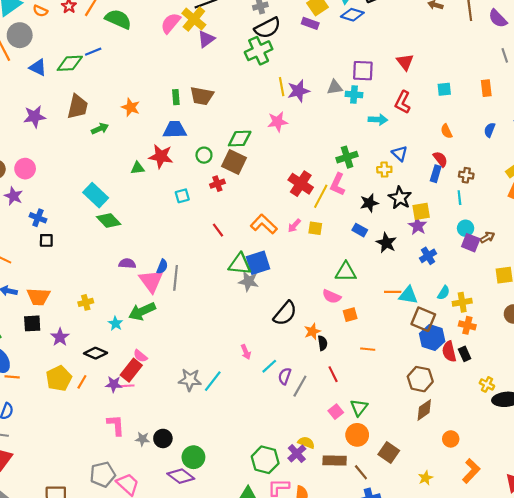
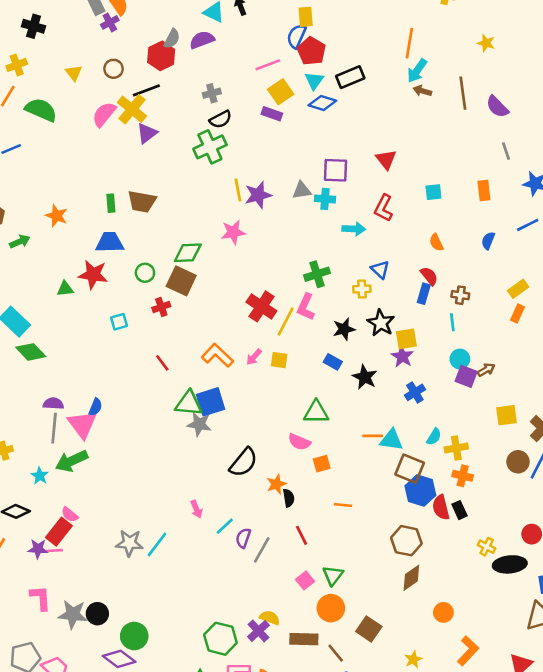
black semicircle: (268, 28) -> (221, 119), size x0.7
gray line: (176, 278) -> (54, 428), moved
gray star: (142, 439) -> (73, 614), size x1.6

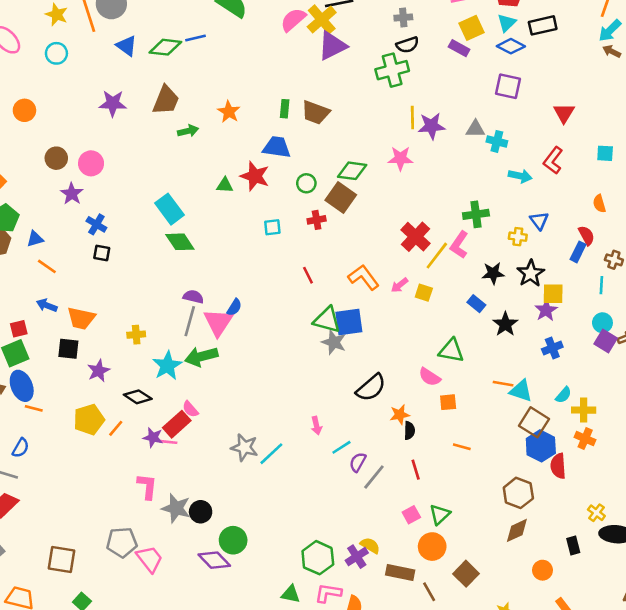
purple triangle: (147, 133) -> (332, 46), size x1.4
purple square: (335, 170) -> (508, 86), moved
cyan star: (40, 476) -> (167, 366), size x1.6
black rectangle: (459, 510) -> (573, 545), moved

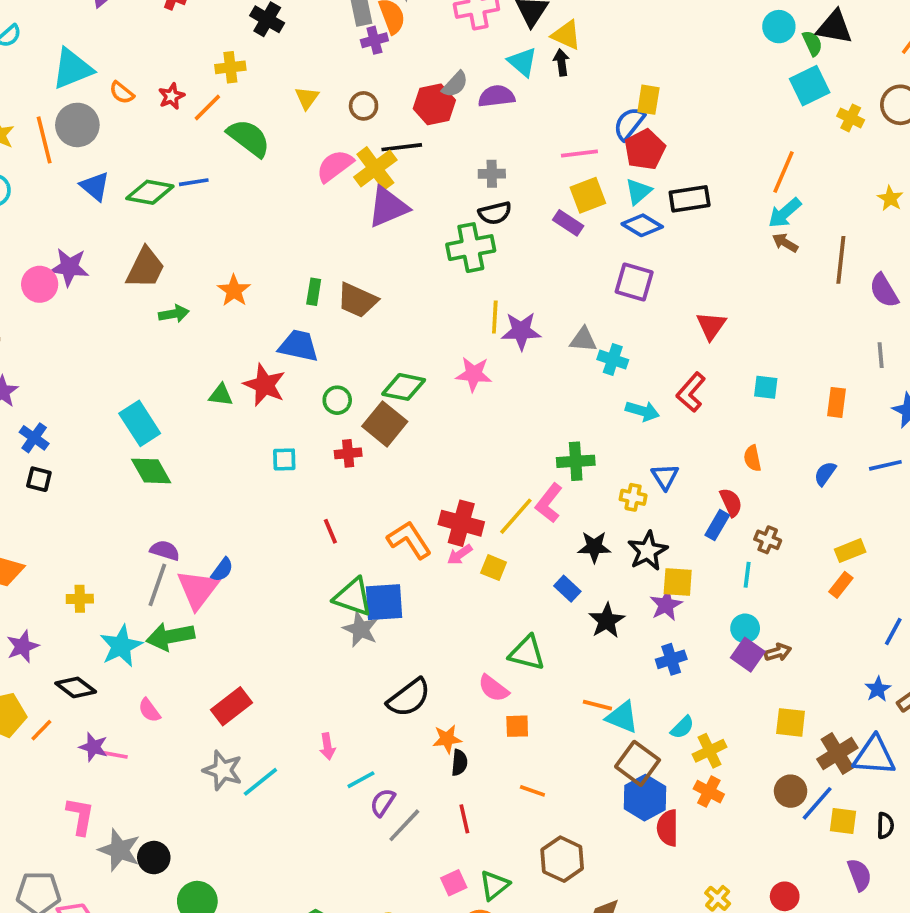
pink circle: (91, 163) -> (40, 284), moved
red cross: (416, 237) -> (461, 523), moved, turned -32
yellow cross: (584, 410) -> (710, 751), turned -30
red rectangle: (177, 424) -> (232, 706), moved
brown hexagon: (518, 493) -> (562, 859), moved

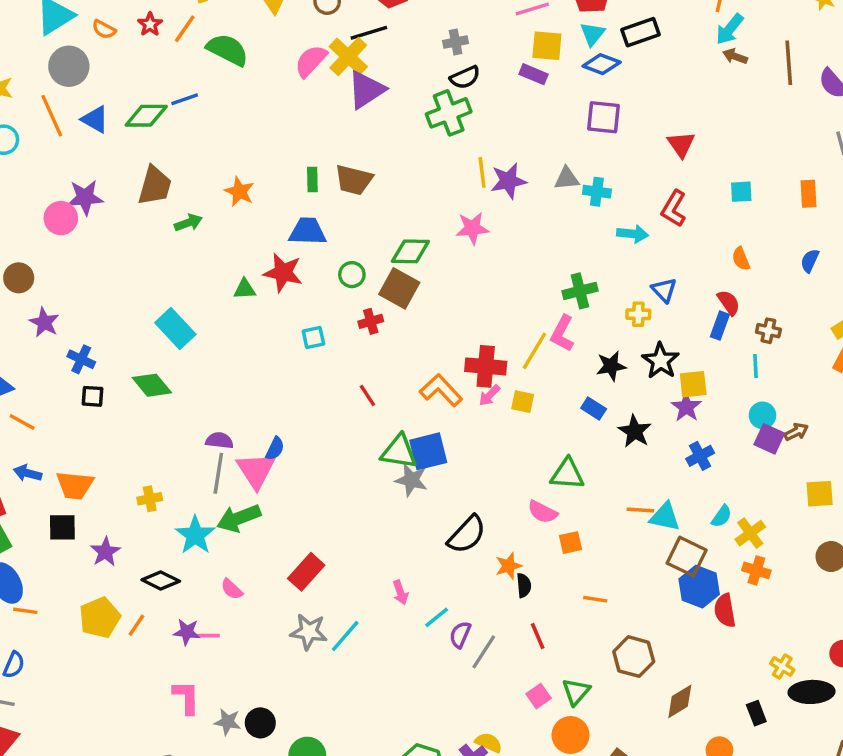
orange line: (44, 140) -> (52, 116), moved
yellow square: (588, 195) -> (547, 46), turned 36
green diamond: (151, 471) -> (152, 385), moved
gray star: (119, 850) -> (228, 722), size x0.7

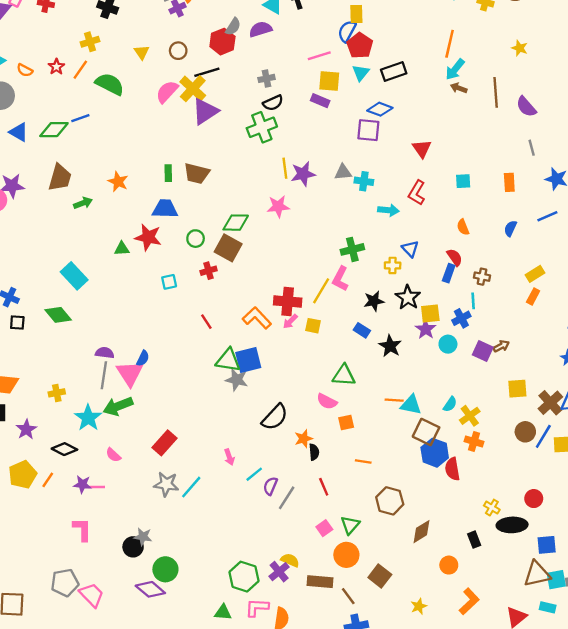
blue diamond: (602, 64) -> (380, 109), moved
cyan circle: (762, 415) -> (448, 344), moved
blue cross: (700, 456) -> (461, 318), moved
gray star: (228, 722) -> (143, 537), moved

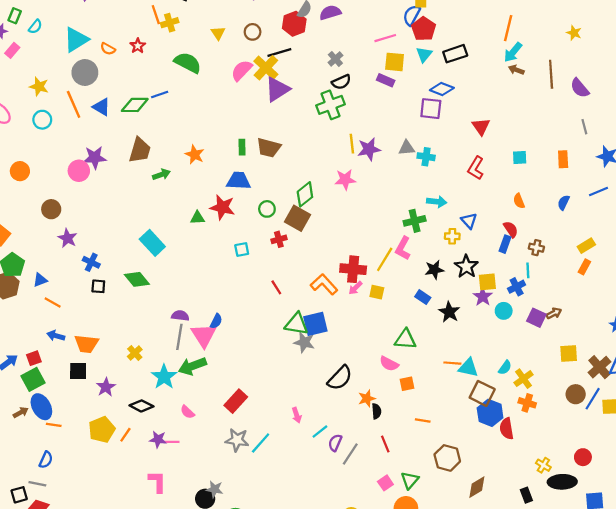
orange line: (80, 70) -> (156, 15), moved, turned -54
gray cross: (267, 78) -> (335, 59), turned -32
cyan arrow: (388, 210) -> (437, 202), moved
green diamond: (236, 223) -> (305, 194), turned -40
yellow cross: (57, 393) -> (135, 353), turned -32

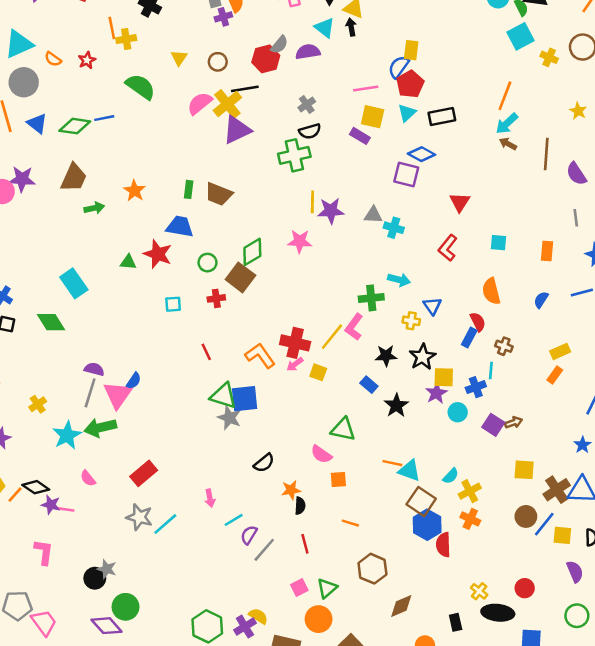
orange semicircle: (519, 201) -> (491, 291), size x1.5
black semicircle: (340, 378) -> (264, 463), size x0.7
black diamond: (141, 406) -> (36, 487), moved

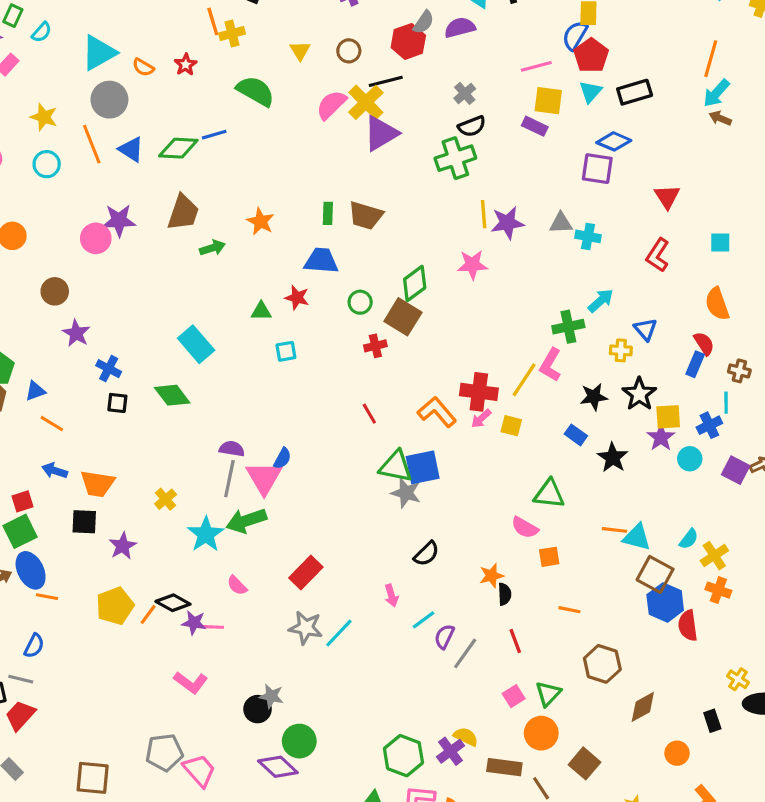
red star: (158, 254) -> (297, 298), size x0.7
cyan arrow: (399, 280) -> (601, 301), turned -50
cyan square: (173, 304) -> (286, 351), moved
black semicircle: (264, 463) -> (426, 554), moved
pink L-shape: (44, 552) -> (191, 683), turned 124

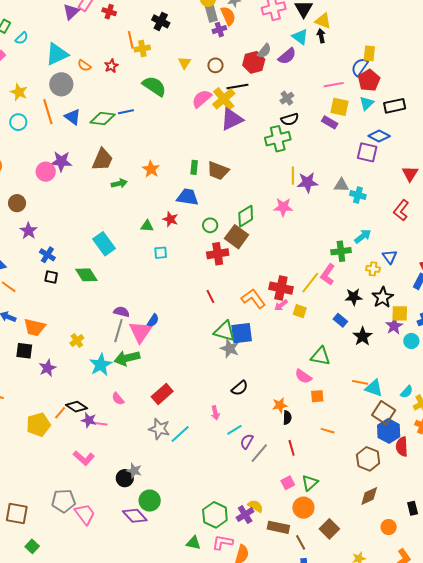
purple semicircle: (460, 28) -> (287, 56), turned 150
red cross: (375, 346) -> (218, 254), size x1.5
yellow pentagon: (115, 606) -> (38, 425), moved
brown hexagon: (602, 664) -> (368, 459), moved

